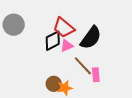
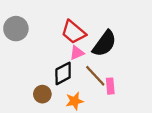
black diamond: (53, 41) -> (63, 73), moved
brown circle: (54, 84) -> (42, 94), moved

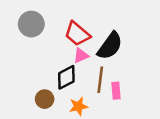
gray circle: (16, 29) -> (31, 24), moved
brown line: (95, 76) -> (100, 80), turned 50

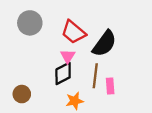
pink triangle: (81, 56) -> (68, 56), moved, turned -35
brown circle: (45, 99) -> (22, 94), moved

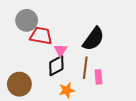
red trapezoid: (73, 32) -> (41, 36), moved, turned 150
brown circle: (22, 94) -> (19, 84), size x1.5

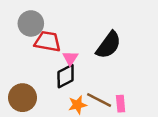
brown line: (85, 68) -> (99, 100), moved, turned -70
pink rectangle: (99, 77) -> (121, 104), moved

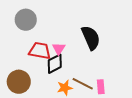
red trapezoid: (48, 41) -> (40, 51), moved
black semicircle: (109, 45) -> (91, 38), turned -60

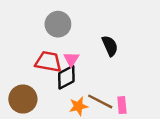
gray circle: (26, 20) -> (58, 24), moved
black semicircle: (91, 38) -> (110, 46), size x0.7

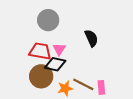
black diamond: (66, 77) -> (55, 64), turned 40
brown circle: (23, 99) -> (41, 76), moved

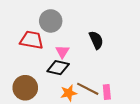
red trapezoid: (40, 51) -> (32, 40), moved
brown circle: (41, 76) -> (25, 88), moved

